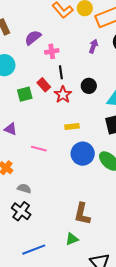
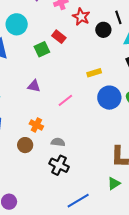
black line: (61, 72) -> (118, 17), moved
red star: (63, 95) -> (81, 17), moved
pink line: (39, 149) -> (65, 100), turned -42

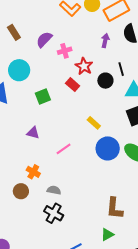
red rectangle: (59, 37) -> (73, 85), moved
yellow rectangle: (94, 73) -> (94, 123), turned 56

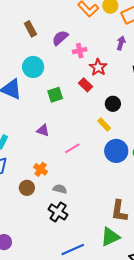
black circle: (105, 81) -> (113, 104), moved
green triangle: (107, 235) -> (110, 237), size x1.5

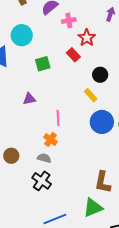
purple triangle: (43, 130) -> (29, 99), turned -32
pink line: (72, 148) -> (58, 118), turned -63
orange cross: (41, 169) -> (51, 139), moved

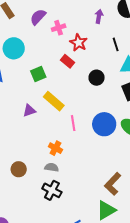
yellow rectangle: (91, 95) -> (54, 101), moved, size x1.5
pink line: (58, 118) -> (73, 123), moved
brown L-shape: (103, 182) -> (113, 184), turned 40

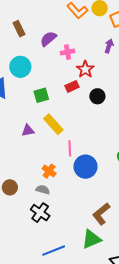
red rectangle: (68, 61) -> (72, 86), turned -72
black circle: (97, 78) -> (97, 96), moved
blue circle: (104, 124) -> (85, 167), moved

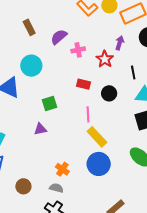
red star: (85, 69) -> (105, 59), moved
red rectangle: (72, 86) -> (84, 84), turned 40
green square: (41, 95) -> (50, 104), moved
yellow rectangle: (53, 124) -> (97, 137), moved
pink line: (70, 148) -> (88, 114), moved

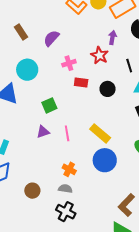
pink cross: (78, 50) -> (69, 63), moved
pink line: (88, 114) -> (67, 133), moved

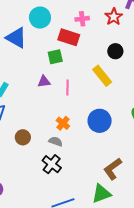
red rectangle: (81, 82) -> (69, 37), moved, size x1.5
yellow rectangle: (100, 133) -> (102, 76), moved

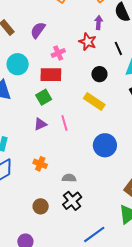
orange cross: (63, 123) -> (40, 164), moved
brown circle: (23, 137) -> (41, 206), moved
black cross: (52, 164) -> (72, 201), turned 30

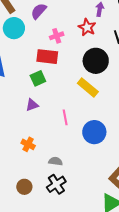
cyan circle: (18, 64) -> (14, 28), moved
black circle: (99, 74) -> (96, 61), size x1.6
pink line: (64, 123) -> (65, 117), moved

